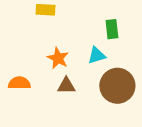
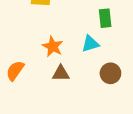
orange semicircle: (19, 83) -> (15, 71), turned -55
brown circle: (117, 86) -> (110, 73), size x0.6

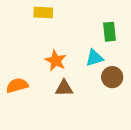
orange semicircle: (15, 71) -> (17, 85), turned 40
brown circle: (110, 73) -> (112, 77), moved

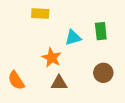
cyan triangle: (94, 58) -> (73, 37), moved
orange semicircle: (17, 85) -> (16, 80), turned -108

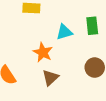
brown triangle: (59, 83) -> (50, 78), turned -42

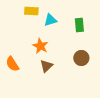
cyan triangle: (64, 32) -> (50, 20), moved

